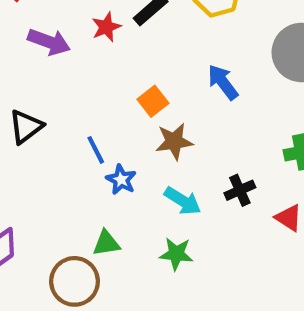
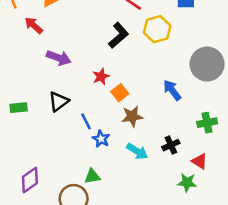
red star: (106, 27) -> (101, 76), moved
blue arrow: (223, 82) -> (172, 90), moved
black triangle: (26, 127) -> (59, 101), moved
green star: (176, 254) -> (187, 182), moved

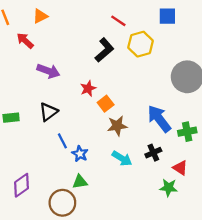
blue arrow: (172, 90) -> (159, 119), moved, size x1.4
blue line: (86, 121) -> (62, 141), moved
blue star: (101, 139) -> (80, 154), moved

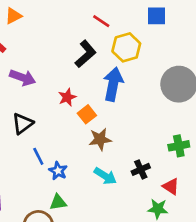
blue arrow: (159, 119) -> (113, 84), moved, turned 48

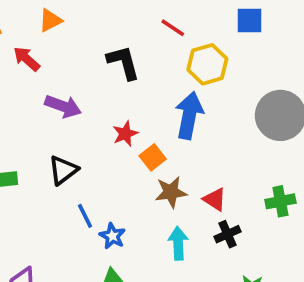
black L-shape: (86, 54) -> (123, 62), moved, turned -64
cyan arrow: (105, 176) -> (178, 243), turned -125
red triangle: (171, 187) -> (215, 199), moved

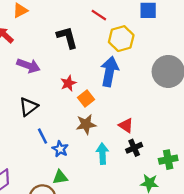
brown star: (171, 192) -> (86, 124), moved
green cross: (280, 201) -> (168, 160), moved

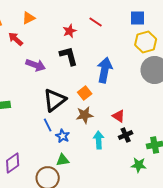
black L-shape: (67, 37) -> (69, 56), moved
yellow hexagon: (121, 39) -> (146, 42), moved
red star: (68, 83) -> (70, 31), moved
black triangle: (28, 107) -> (55, 100), moved, size x1.4

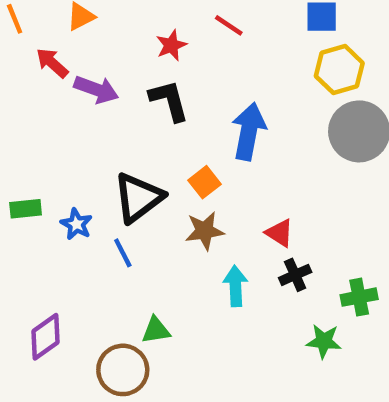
purple arrow: (36, 65) -> (96, 89), moved
blue star: (63, 136) -> (76, 224), moved

